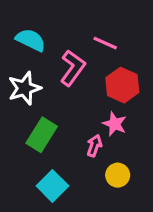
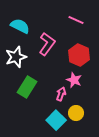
pink line: (105, 43) -> (76, 20), moved
cyan square: (52, 186) -> (56, 120), moved

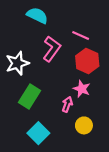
pink line: (76, 20) -> (81, 35), moved
cyan semicircle: (20, 26) -> (37, 15), moved
cyan square: (56, 120) -> (38, 133), moved

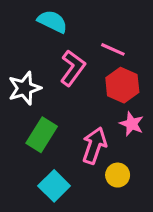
pink star: (82, 89) -> (132, 124), moved
pink arrow: (67, 104) -> (94, 146), size x1.6

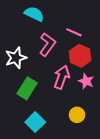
pink arrow: (94, 146) -> (62, 77), moved

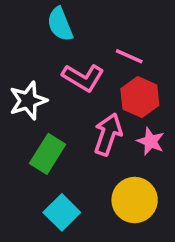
cyan semicircle: (34, 14) -> (60, 24), turned -138
pink L-shape: (47, 45) -> (83, 77), turned 85
yellow circle: (77, 115) -> (135, 200), size x1.6

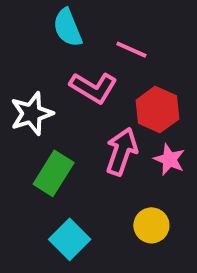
pink line: (129, 56) -> (131, 50), moved
yellow circle: (135, 200) -> (151, 225), size x0.7

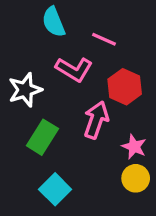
pink star: (169, 159) -> (134, 147), moved
yellow circle: (151, 225) -> (136, 178), moved

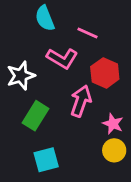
cyan square: (55, 189) -> (46, 160), turned 30

